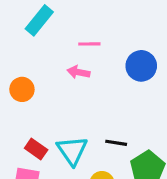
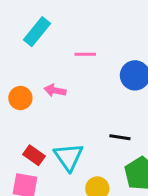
pink arrow: (78, 72) -> (55, 90), moved
black line: (116, 143) -> (120, 137), moved

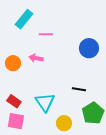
pink line: (85, 54) -> (46, 34), moved
red rectangle: (34, 155) -> (14, 101), moved

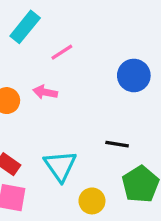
pink line: (46, 34) -> (62, 52), turned -32

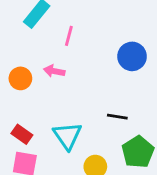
pink line: (62, 52) -> (69, 36), turned -42

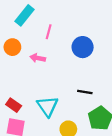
blue circle: (132, 56) -> (83, 47), moved
orange circle: (20, 78) -> (12, 47), moved

